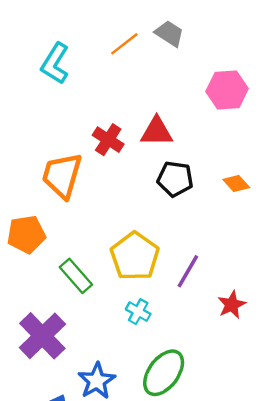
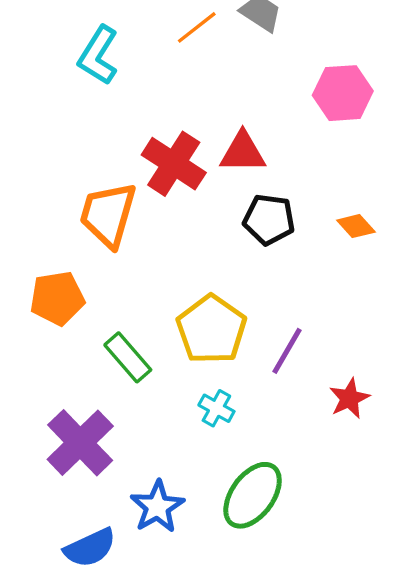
red cross: (108, 140) -> (174, 164), size x1.4

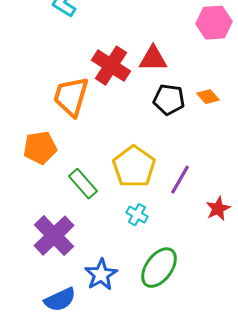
orange diamond: (356, 226) -> (208, 97), moved

